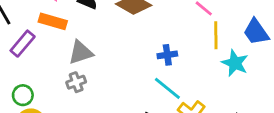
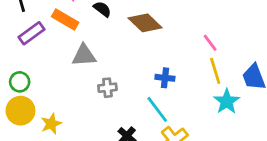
yellow line: (216, 35) -> (215, 71), turned -30
gray cross: (76, 82) -> (107, 88), moved

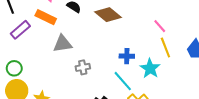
cyan star: (227, 101) -> (150, 68), moved

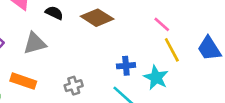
orange rectangle: (46, 17) -> (23, 81), moved
gray triangle: (63, 44) -> (35, 43), moved

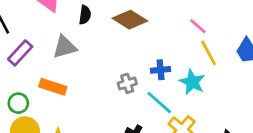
black semicircle: (54, 13) -> (85, 15), turned 72
gray cross: (74, 86) -> (127, 83), moved

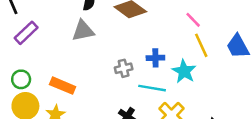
gray triangle: (65, 47) -> (83, 31), moved
orange rectangle: (53, 87) -> (63, 86), moved
cyan line: (159, 102) -> (152, 88), turned -36

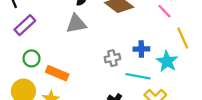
pink line: (193, 20) -> (164, 11), moved
green circle: (21, 79) -> (32, 58), moved

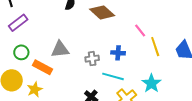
pink line: (164, 11) -> (140, 31), moved
gray triangle: (76, 24) -> (60, 49), moved
cyan star: (167, 61) -> (151, 83), moved

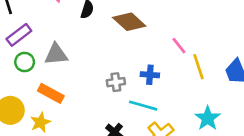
gray triangle: (60, 49) -> (56, 54), moved
green circle: (21, 52) -> (25, 62), moved
cyan star: (151, 83) -> (208, 118), moved

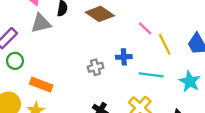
gray triangle: (56, 54) -> (41, 23), moved
cyan line: (143, 106) -> (151, 75), moved
cyan star: (208, 118) -> (190, 81), moved

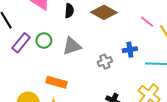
gray triangle: (41, 23) -> (72, 46), moved
green circle: (15, 61) -> (44, 41), moved

